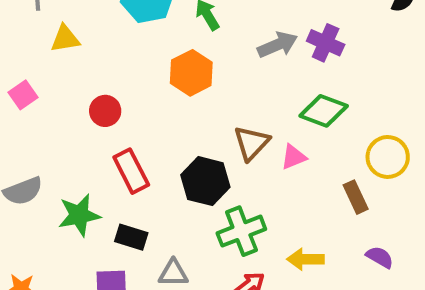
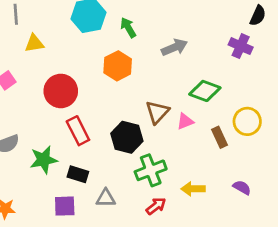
purple cross: (326, 43) -> (241, 46), moved
red circle: (105, 111) -> (61, 91), size x1.6
brown rectangle: (356, 197) -> (219, 137), moved

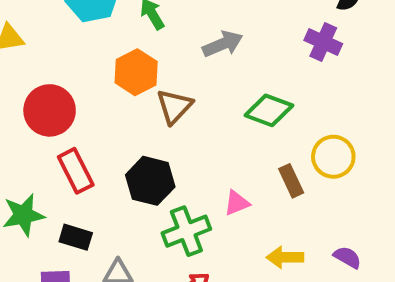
brown triangle: (157, 112) -> (174, 106), moved
pink triangle: (185, 121) -> (237, 203), moved
purple semicircle: (242, 188) -> (347, 257), moved
yellow arrow: (193, 189) -> (285, 257), moved

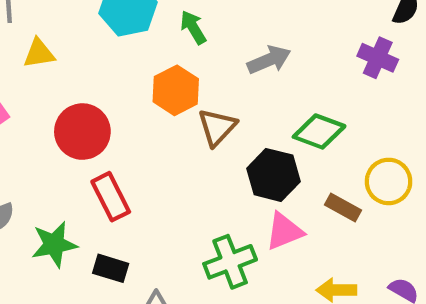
black hexagon: (150, 181) -> (273, 175), moved
brown rectangle: (291, 181) -> (343, 208), turned -36
pink triangle: (237, 203) -> (284, 231), size x1.4

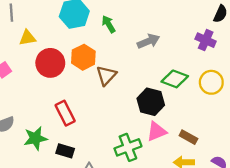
orange hexagon: (176, 90) -> (83, 57), moved
brown triangle: (217, 127) -> (106, 75), moved
red circle: (82, 132) -> (50, 63), moved
yellow circle: (389, 181) -> (211, 82), moved
brown rectangle: (343, 208) -> (188, 137), moved

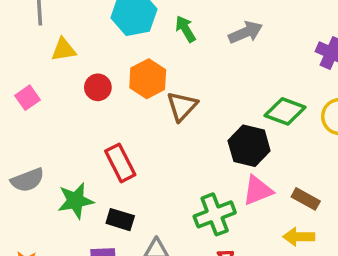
gray arrow: (148, 41) -> (246, 32), moved
red circle: (50, 63) -> (98, 87), size x0.6

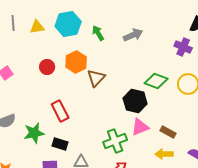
yellow triangle: (64, 50) -> (37, 27), moved

